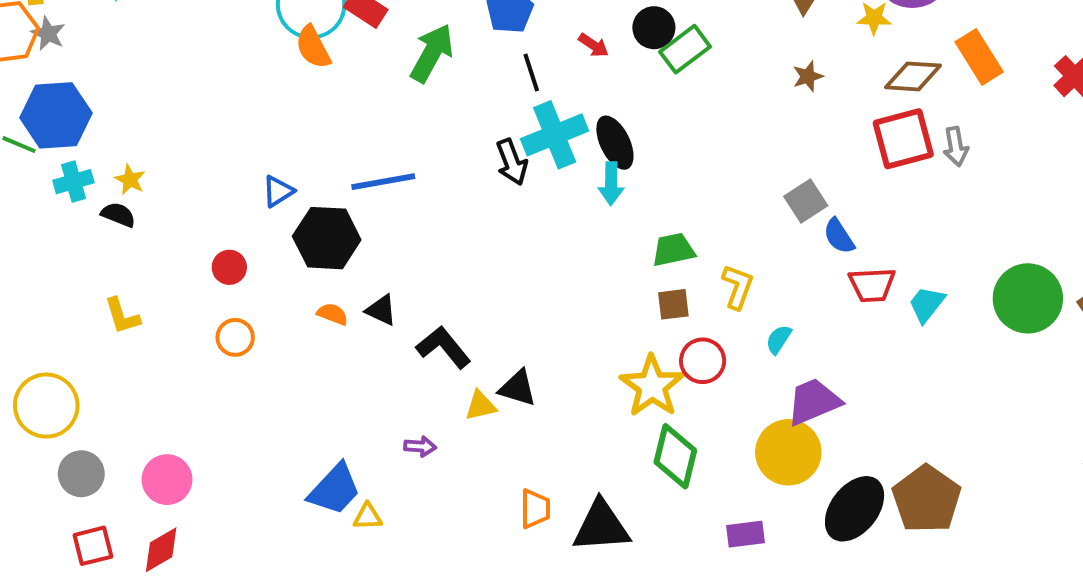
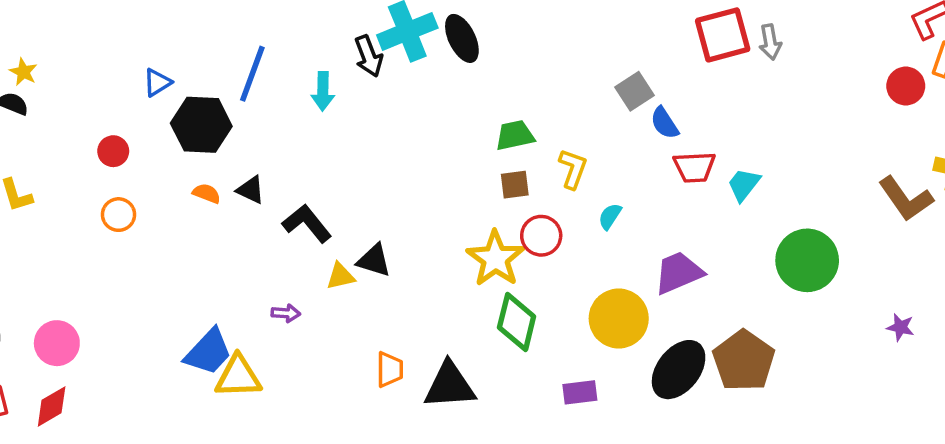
blue line: (383, 182) -> (252, 74), turned -60
cyan arrow: (611, 184) -> (323, 91), moved
green circle: (1028, 298) -> (807, 260), moved
purple trapezoid: (814, 402) -> (679, 273), moved
yellow triangle: (368, 517) -> (238, 377), size x1.8

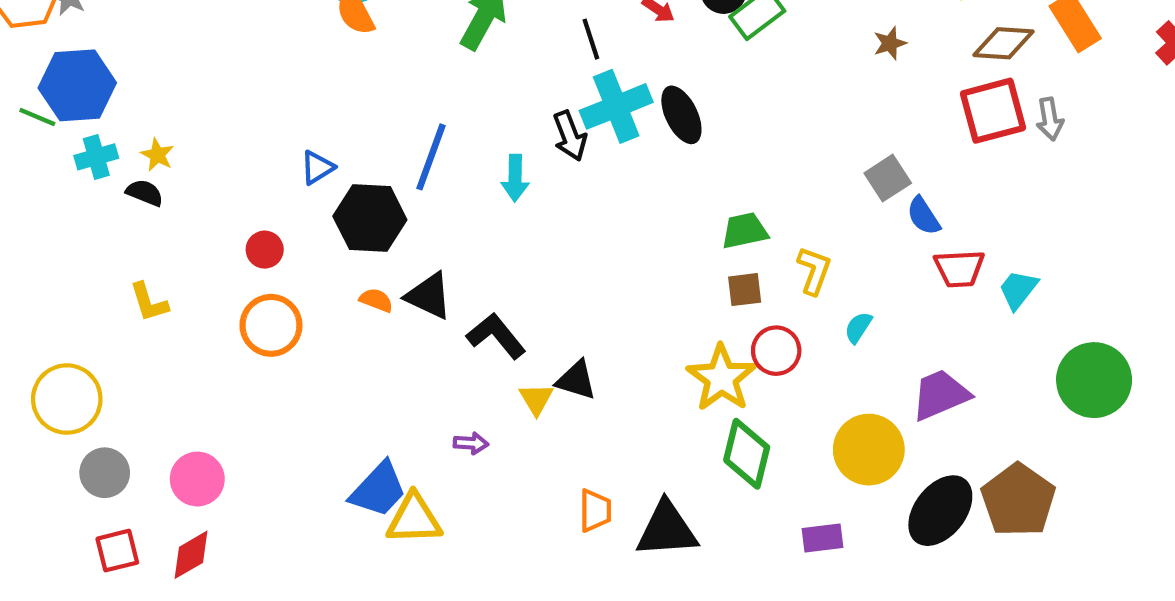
black triangle: (251, 190) -> (429, 296), size x1.4
orange circle: (118, 215) -> (271, 325), size x1.5
yellow triangle: (340, 276) -> (536, 399), turned -48

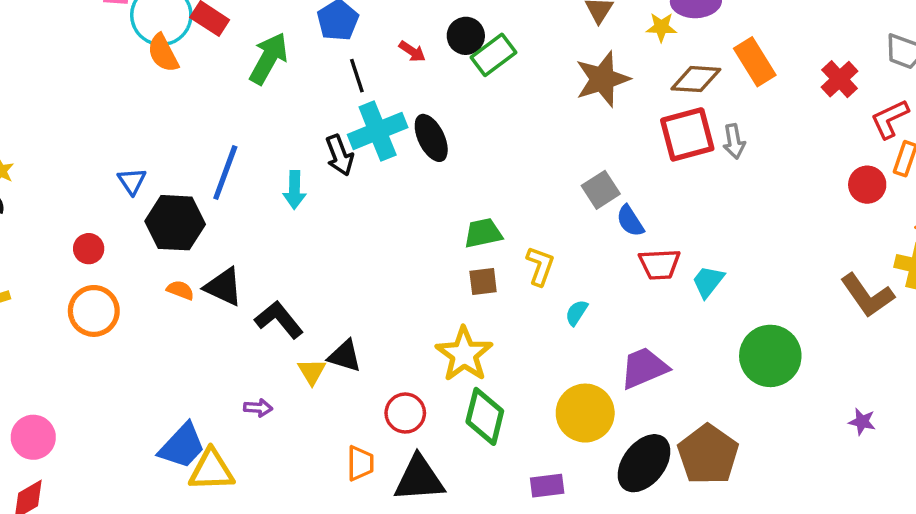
brown star: (890, 43) -> (602, 79), size x2.0
blue triangle: (317, 167) -> (132, 181), turned -32
red circle: (776, 351) -> (405, 413), moved

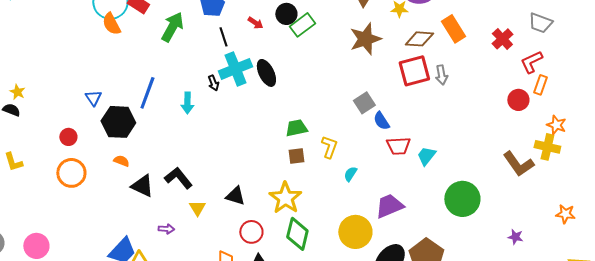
black arrow: (339, 155) -> (213, 83), size x0.7
black triangle: (224, 287) -> (142, 186), moved
black triangle: (345, 356) -> (235, 196), moved

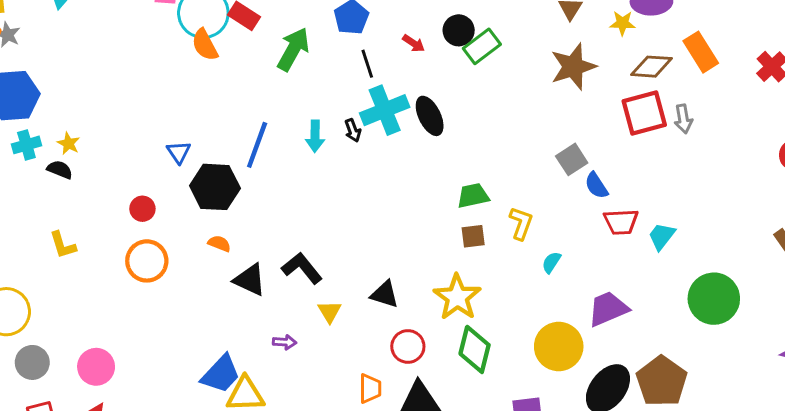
cyan arrow: (187, 103) -> (315, 136), moved

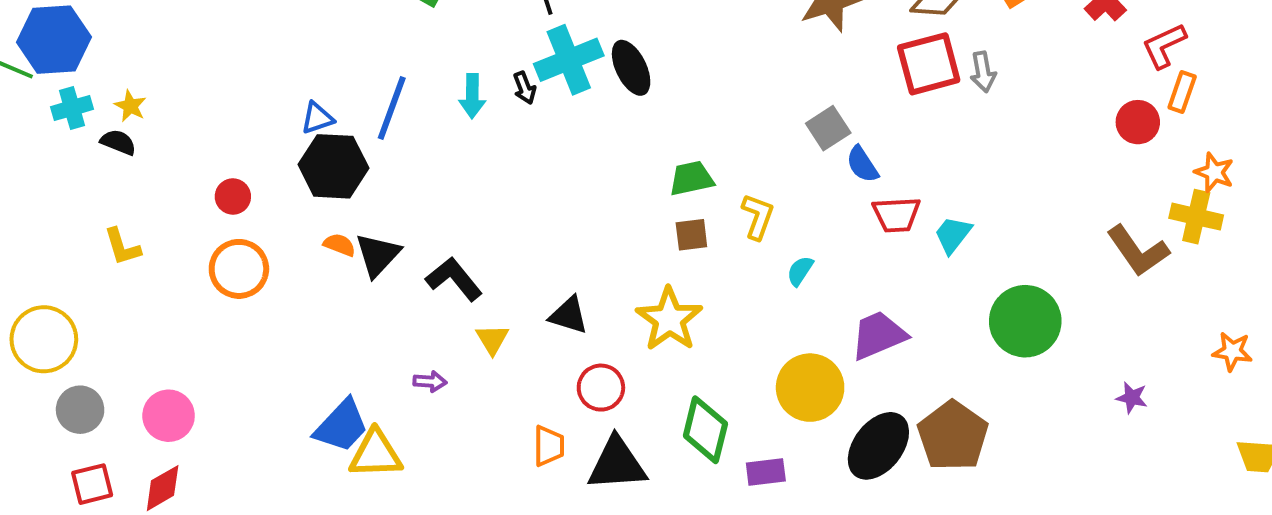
blue triangle: (179, 152) -> (317, 118), moved, turned 45
black triangle: (250, 280) -> (378, 255), moved, turned 48
green diamond: (475, 349) -> (705, 430), moved

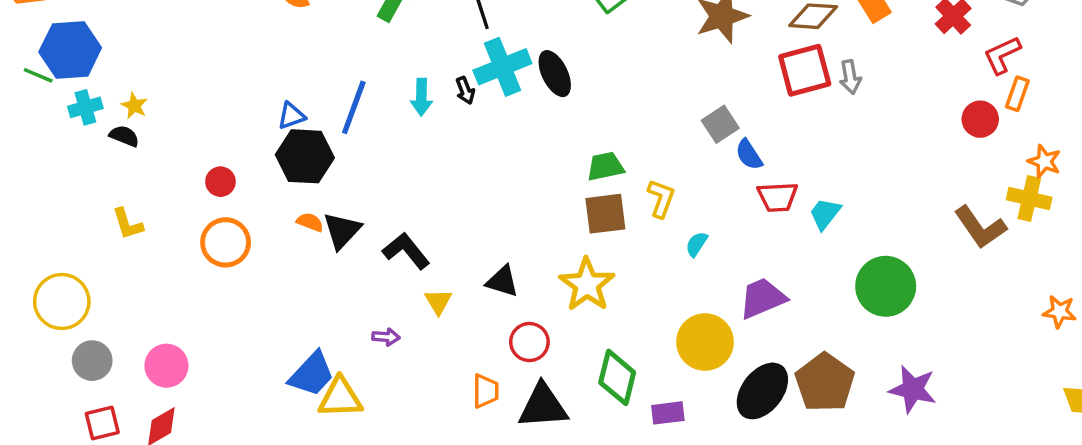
brown square: (691, 235) -> (605, 214), size x1.5
purple star: (1132, 398) -> (913, 389), moved, size x1.8

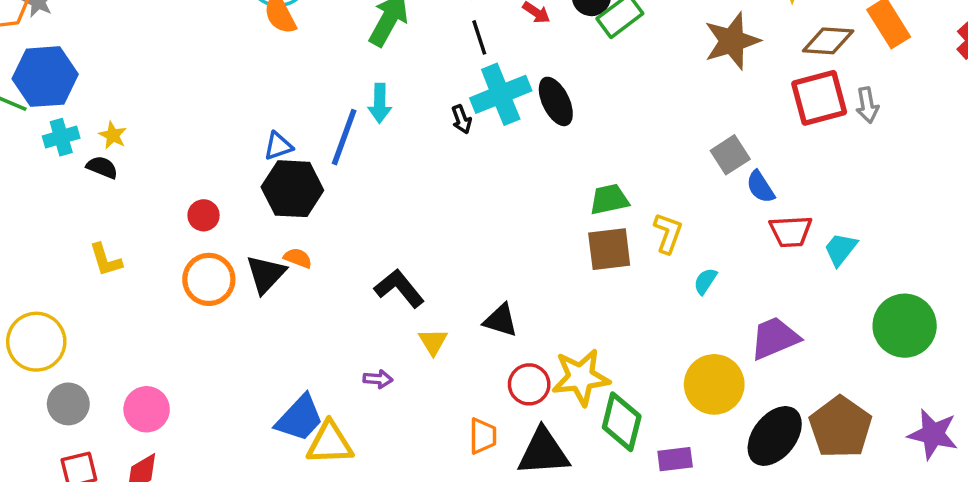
cyan arrow: (421, 97) -> (380, 103), moved
black triangle: (342, 231) -> (266, 274), moved
yellow star: (587, 285) -> (581, 377), moved, turned 30

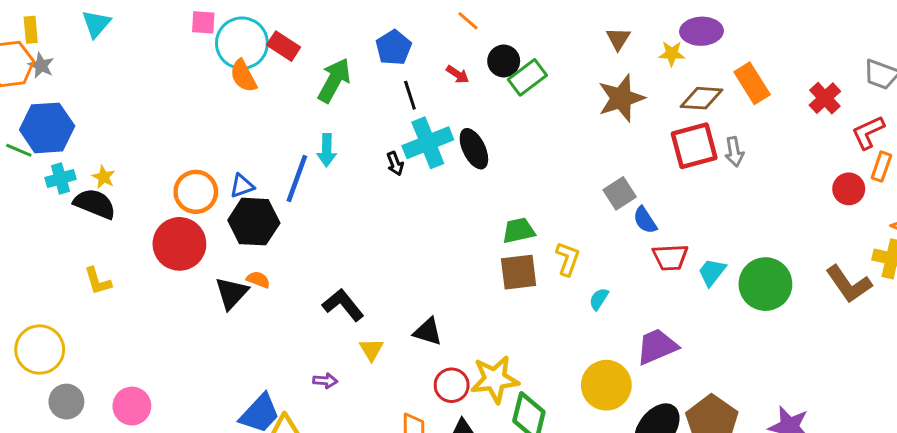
black semicircle: (102, 167) -> (95, 204), size x1.6
red circle: (204, 215) -> (179, 244), size x2.0
orange circle: (209, 279) -> (196, 192), moved
green circle: (905, 326) -> (765, 284), moved

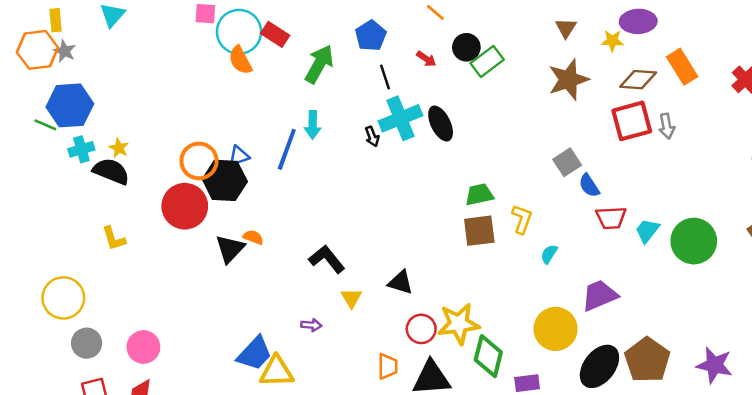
black hexagon: (254, 222) -> (225, 180), moved

